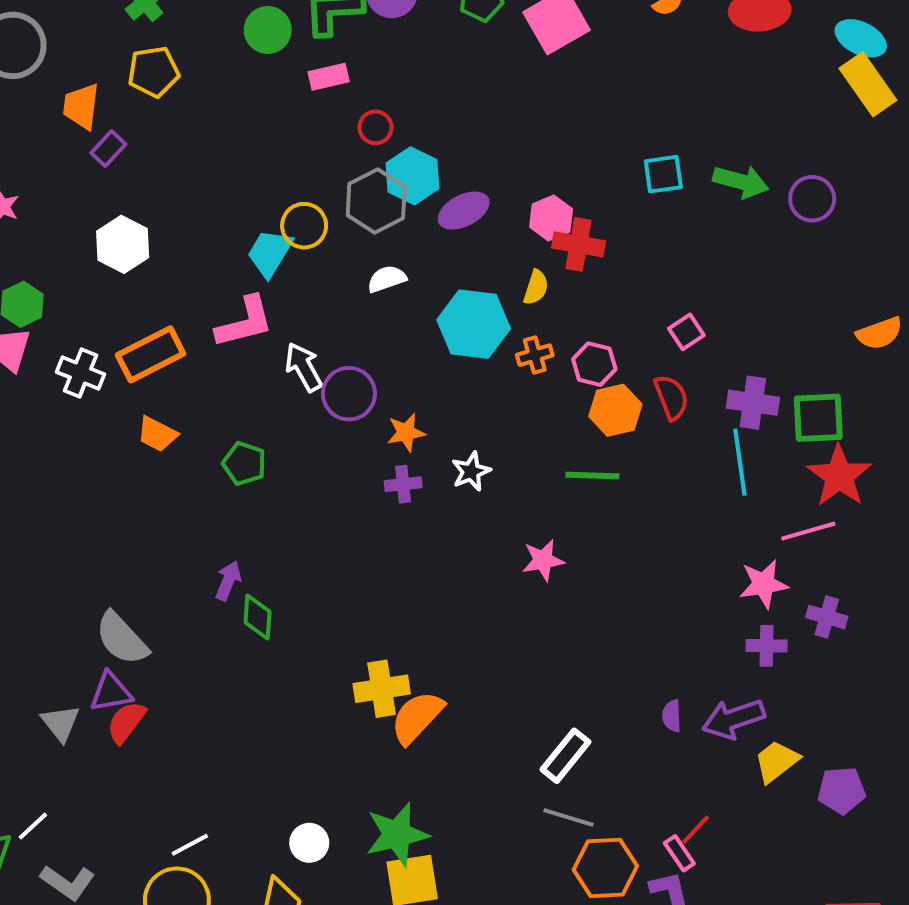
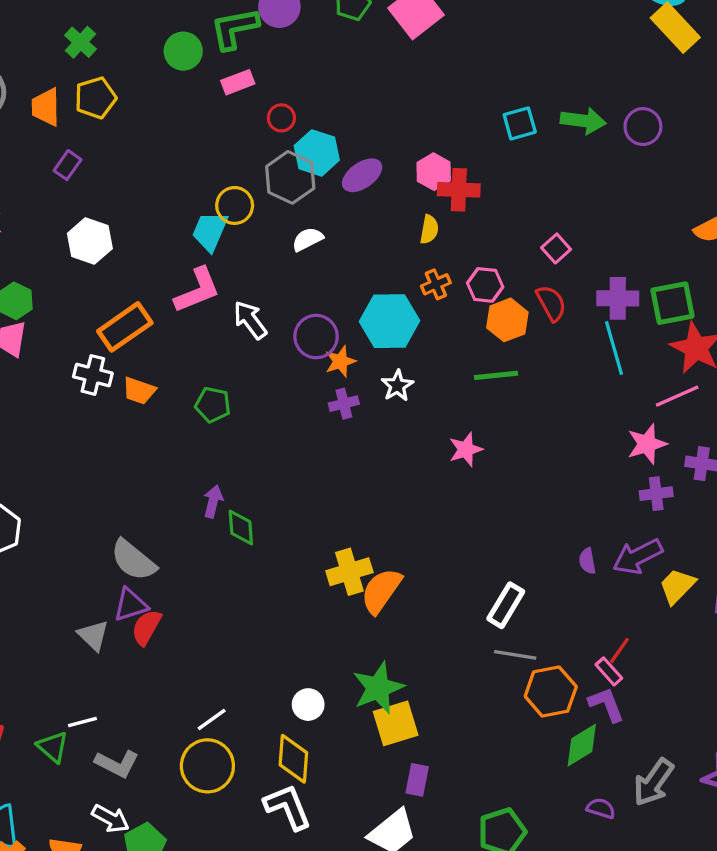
orange trapezoid: (81, 106) -> (46, 107), moved
cyan hexagon: (474, 324) -> (390, 321), moved
white cross: (81, 373) -> (93, 375), moved
purple circle: (349, 394) -> (316, 337), moved
white line: (33, 826) -> (82, 722), turned 36

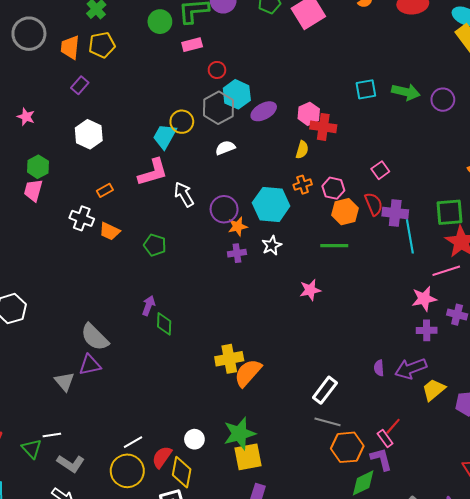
purple cross: (618, 298) -> (395, 213), moved
orange rectangle: (125, 327) -> (105, 190), size x0.5
red semicircle: (146, 627) -> (162, 457), moved

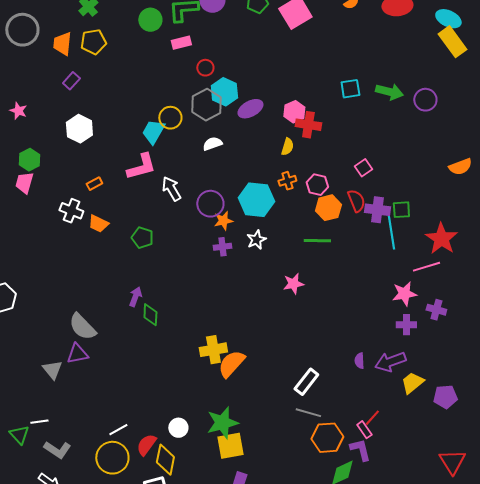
green square: (450, 212) -> (401, 210), moved, size x0.7

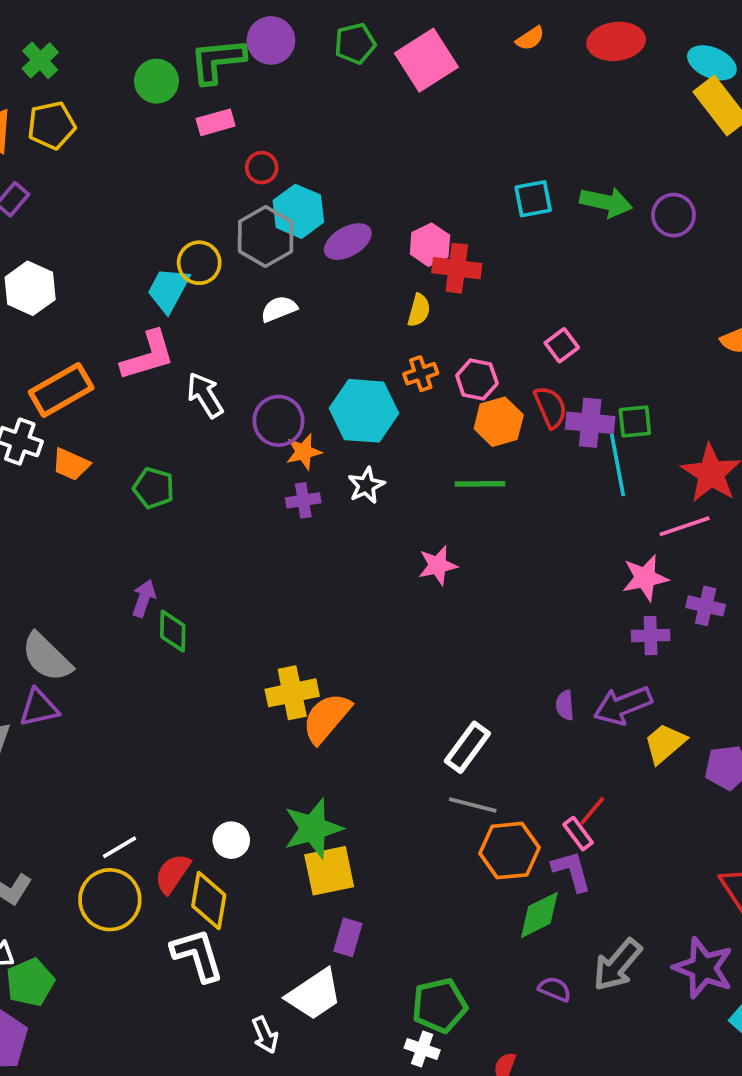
orange rectangle: (94, 184) -> (61, 390), size x2.0

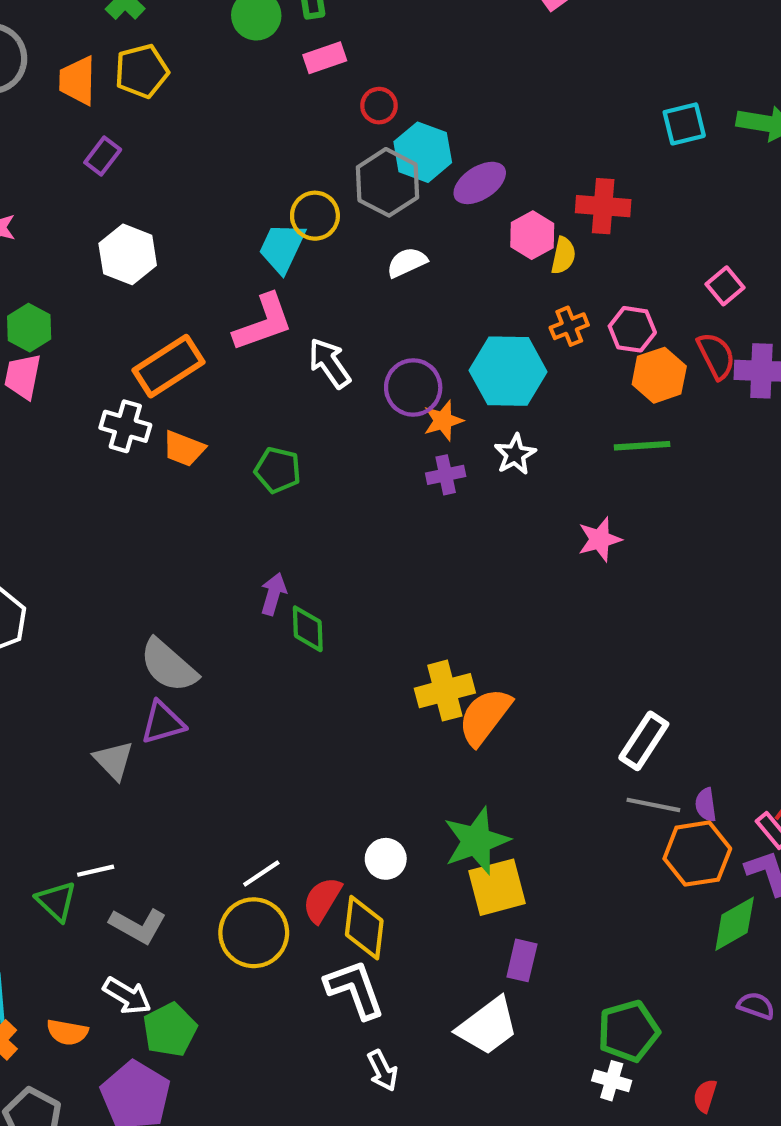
pink hexagon: (430, 245) -> (532, 235), moved
purple semicircle: (565, 705) -> (706, 805), moved
white arrow: (265, 1035) -> (383, 1071), moved

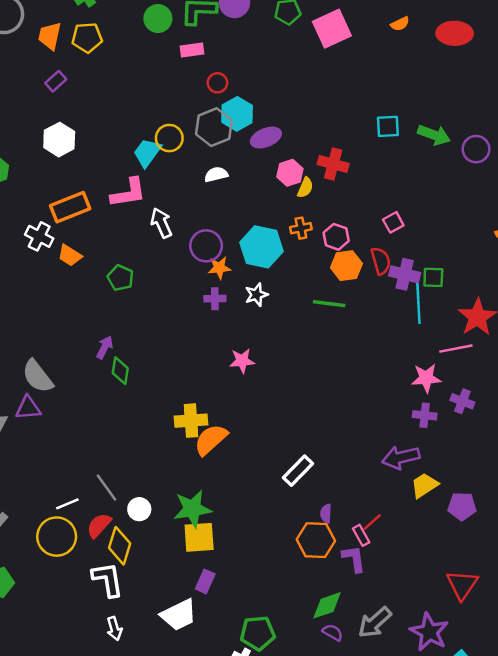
pink star: (600, 539) -> (242, 361), moved
gray line: (653, 805) -> (107, 488), moved, turned 32
green diamond: (735, 924) -> (327, 605), moved

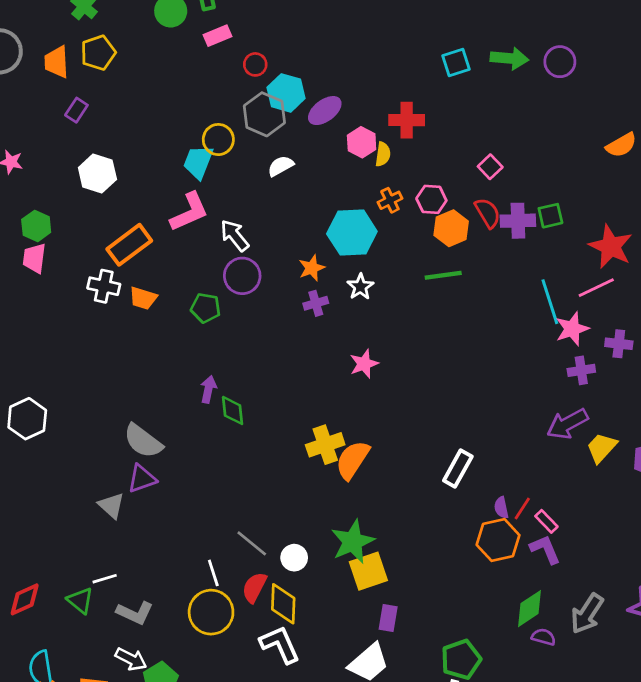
purple circle: (206, 246) -> (242, 276), moved
cyan line: (418, 304) -> (550, 302), moved
white line: (67, 504) -> (213, 573), turned -70
red line: (372, 522) -> (522, 508), moved

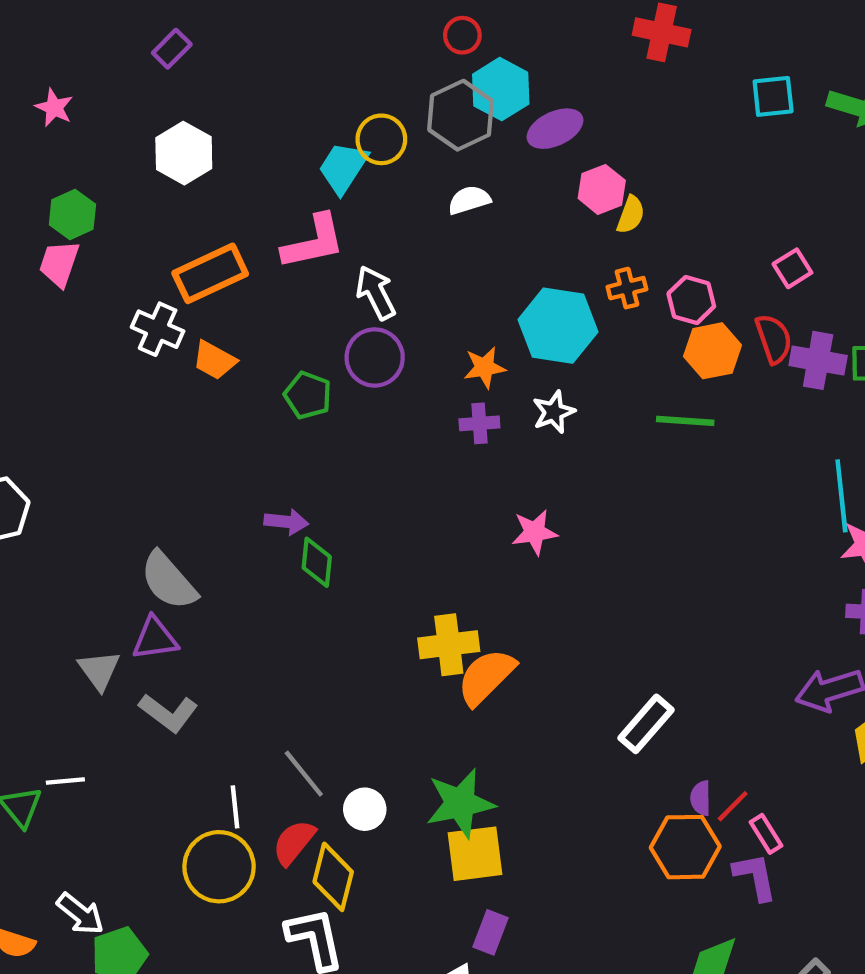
red cross: (407, 120) -> (662, 32), moved
purple arrow: (208, 389) -> (286, 522), turned 72
gray L-shape: (135, 613) -> (168, 713), moved

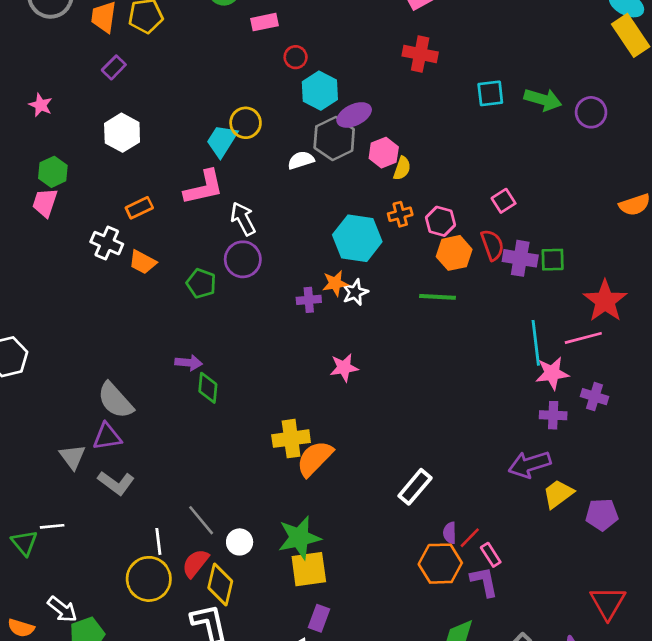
gray hexagon: (460, 115) -> (334, 139), moved
orange rectangle: (210, 273) -> (139, 208), size x0.6
orange star: (484, 367) -> (335, 283), moved

